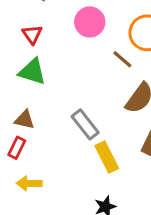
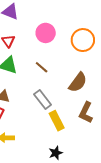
brown line: (122, 59) -> (42, 67), moved

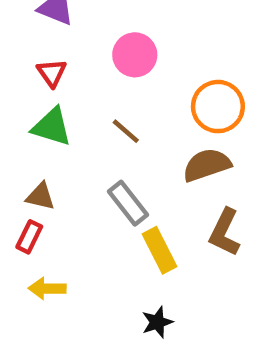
orange circle: (83, 40) -> (218, 107), moved
brown semicircle: (78, 82) -> (207, 165), turned -145

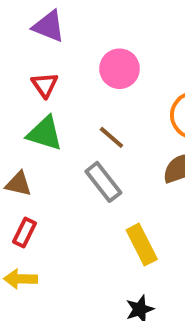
brown triangle: (40, 196) -> (18, 184), moved
gray rectangle: (128, 203) -> (103, 182), moved
yellow arrow: (47, 288) -> (20, 279), moved

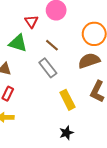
red triangle: (45, 85) -> (31, 22), moved

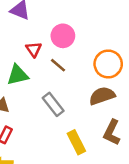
green triangle: (18, 43) -> (18, 75), turned -30
brown line: (52, 45) -> (58, 65), moved

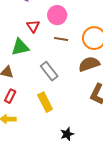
brown line: (58, 65) -> (61, 39), moved, turned -32
yellow rectangle: (76, 142) -> (45, 102), moved

